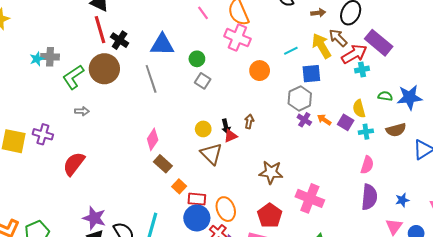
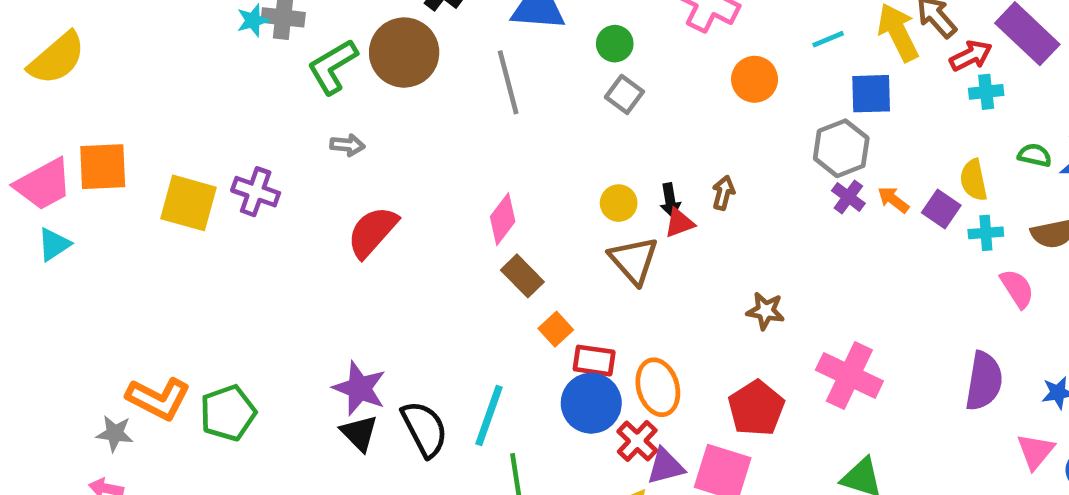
red arrow: (354, 54) -> (971, 56), size x0.7
red semicircle: (74, 164) -> (372, 232), moved
pink semicircle: (367, 165) -> (1017, 289), moved, turned -54
brown star: (271, 172) -> (766, 311), size x0.7

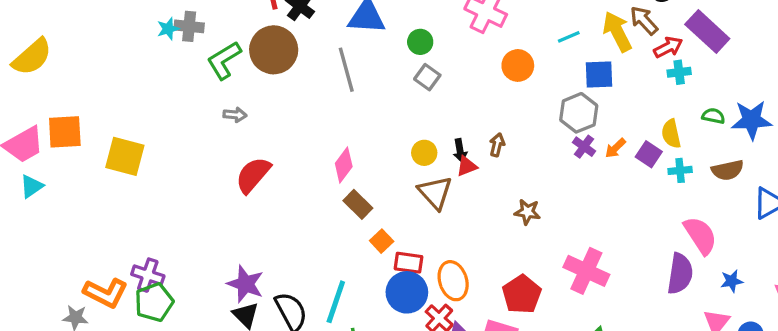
purple cross: (256, 192) -> (148, 275), moved
orange arrow: (893, 200) -> (615, 148), turned -80
pink semicircle: (1017, 289) -> (700, 235), moved, size x1.4
brown star: (766, 311) -> (527, 212), moved

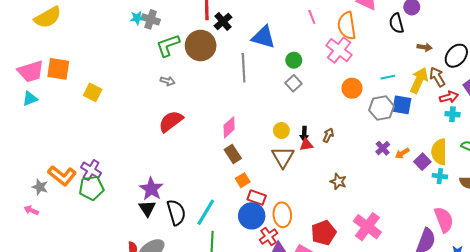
yellow arrow: (617, 32) -> (419, 80), turned 40
gray hexagon: (579, 113) -> (382, 108), moved
yellow semicircle: (671, 134) -> (439, 152), size x1.4
yellow square: (125, 156) -> (93, 92), size x0.7

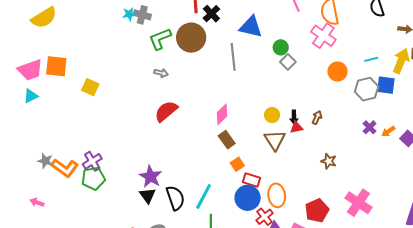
gray square: (294, 83) -> (288, 62), moved
purple cross: (91, 170) -> (92, 161), turned 30
gray star: (40, 187) -> (45, 161), moved

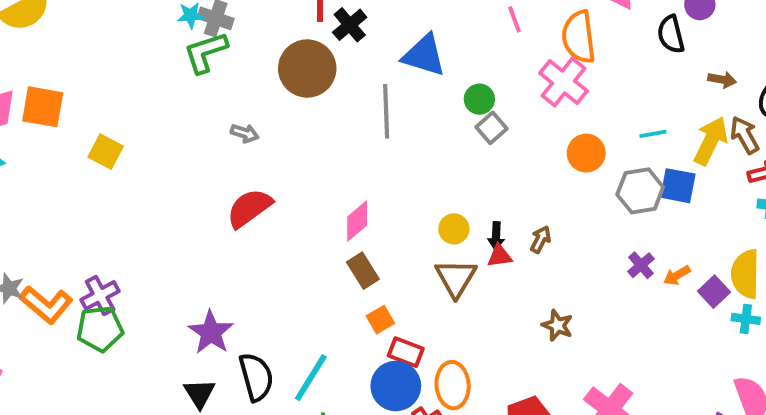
green L-shape: (160, 39) -> (206, 52), moved
black triangle: (148, 195) -> (200, 393), moved

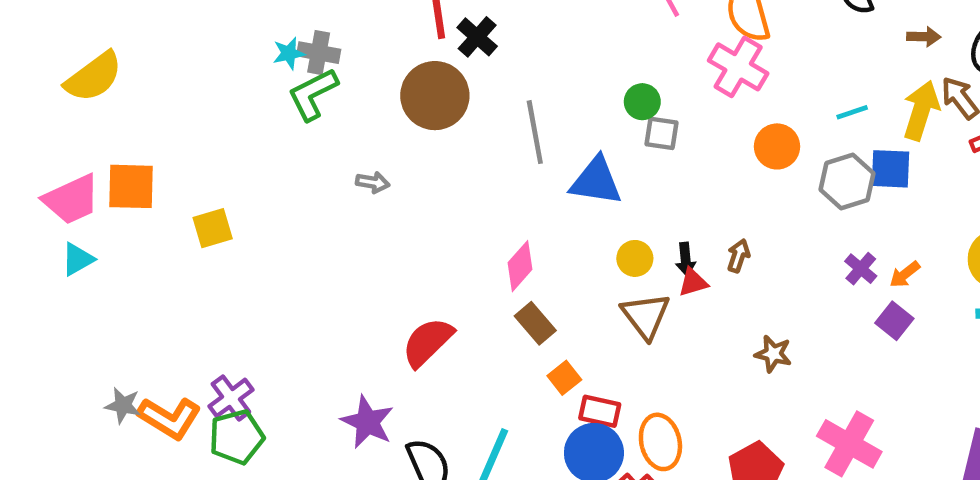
blue triangle: (424, 55) -> (596, 181), moved
gray square: (492, 128) -> (662, 133), turned -32
yellow square: (106, 152) -> (213, 228), turned -36
red semicircle: (249, 208) -> (428, 342), moved
purple square: (714, 292) -> (894, 321), moved

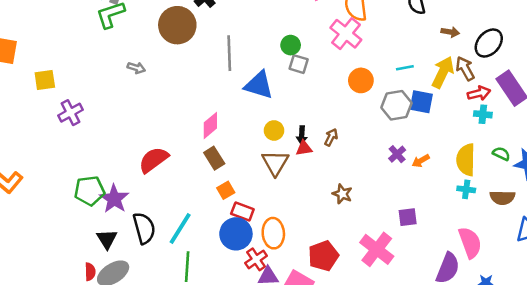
purple square: (894, 321) -> (408, 217), moved, turned 36
purple cross: (231, 398) -> (71, 113), moved
green pentagon: (237, 437) -> (89, 191), moved

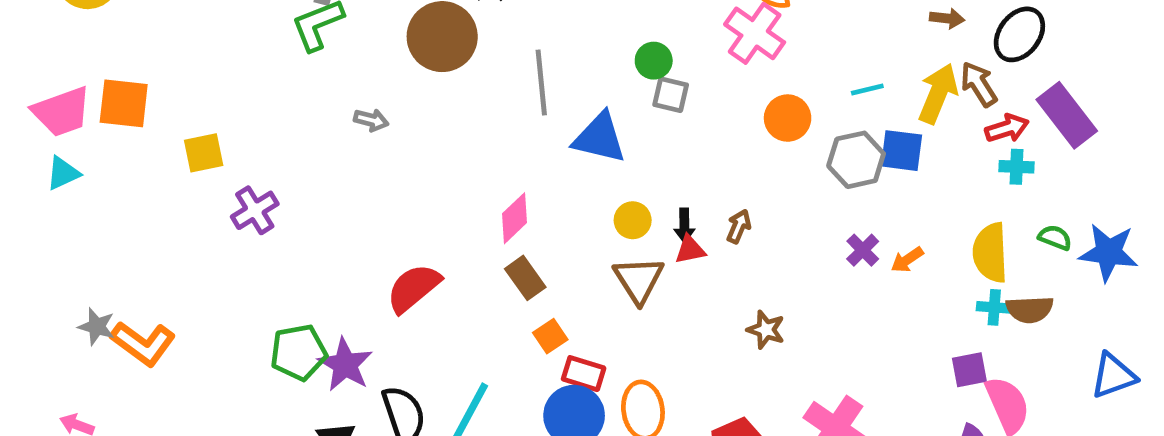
brown semicircle: (502, 198) -> (1030, 309), moved
purple square: (408, 217) -> (969, 370), moved

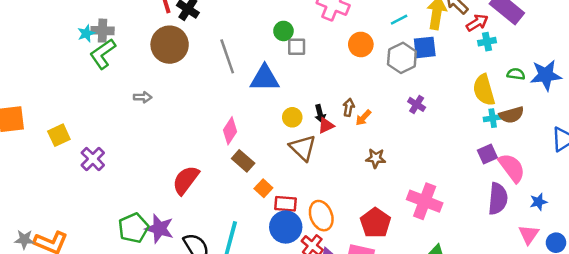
orange arrow: (907, 260) -> (363, 118), moved

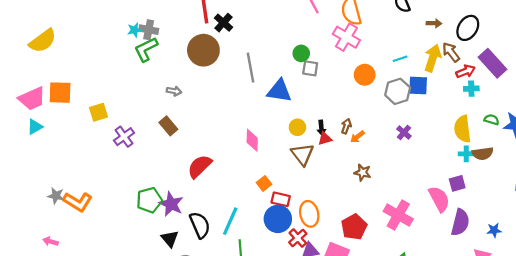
pink diamond: (230, 131) -> (252, 140), moved, turned -40
brown rectangle: (243, 161) -> (168, 126), moved
pink semicircle: (512, 168) -> (439, 199), moved

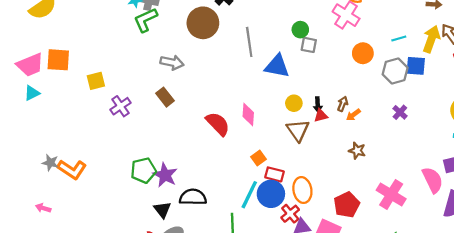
gray arrow: (174, 91) -> (172, 62), size x1.5
red semicircle: (200, 166) -> (218, 124), moved, turned 88
cyan line: (230, 221) -> (249, 195), moved
black semicircle: (200, 225) -> (193, 197), turned -68

